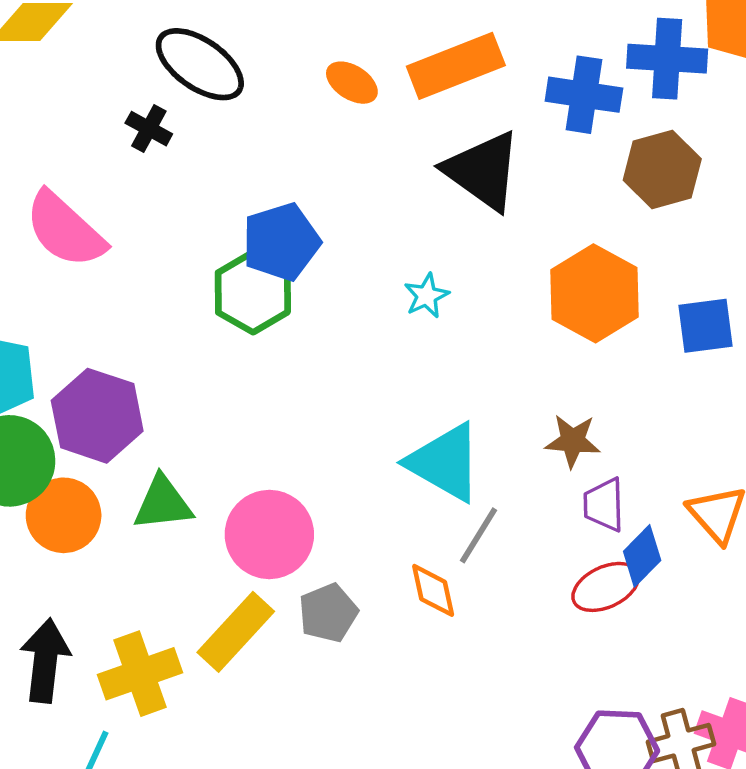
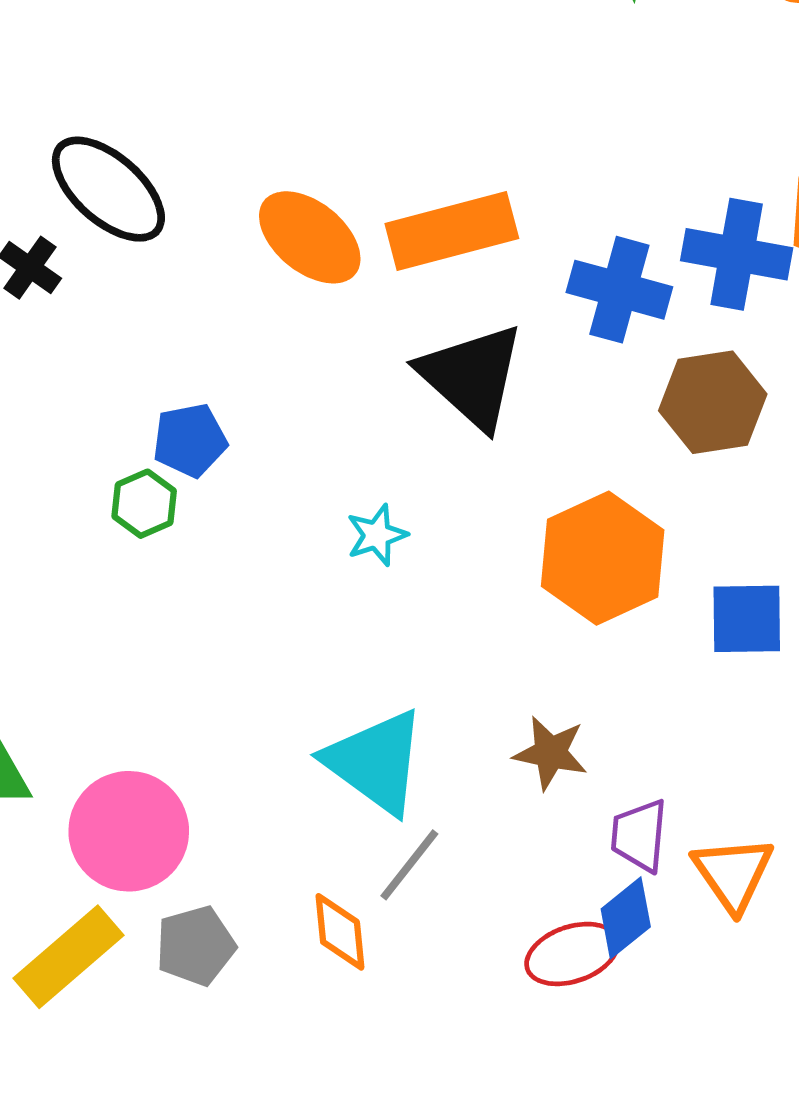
orange ellipse: (352, 83) -> (310, 237), size x1.5
blue pentagon: (281, 242) -> (190, 440), size x0.7
green hexagon: (253, 292) -> (144, 504), size x0.6
purple trapezoid: (604, 505) -> (639, 835), moved

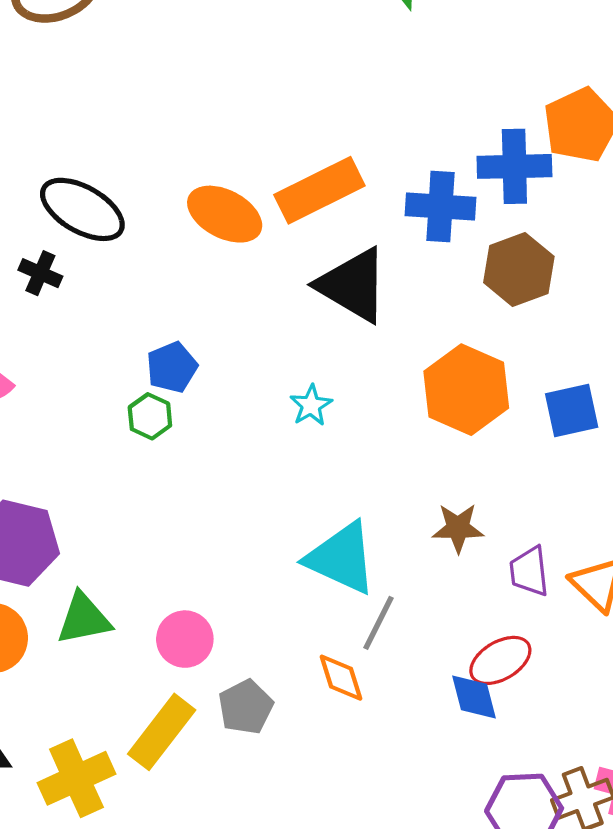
pink circle: (129, 831) -> (185, 639), size x0.7
blue diamond: (626, 918) -> (474, 697), moved, turned -54

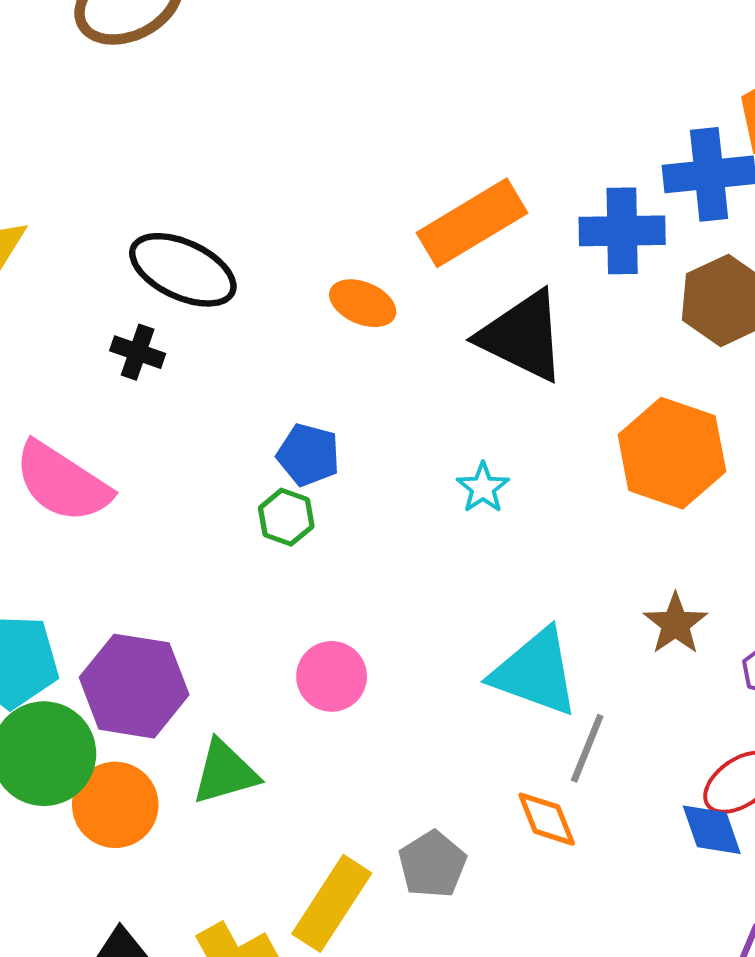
orange ellipse: (225, 214) -> (363, 303), moved, size x0.7
blue pentagon: (172, 367) -> (308, 455), turned -30
brown star: (458, 528) -> (675, 624), turned -30
pink circle: (185, 639) -> (332, 676), moved

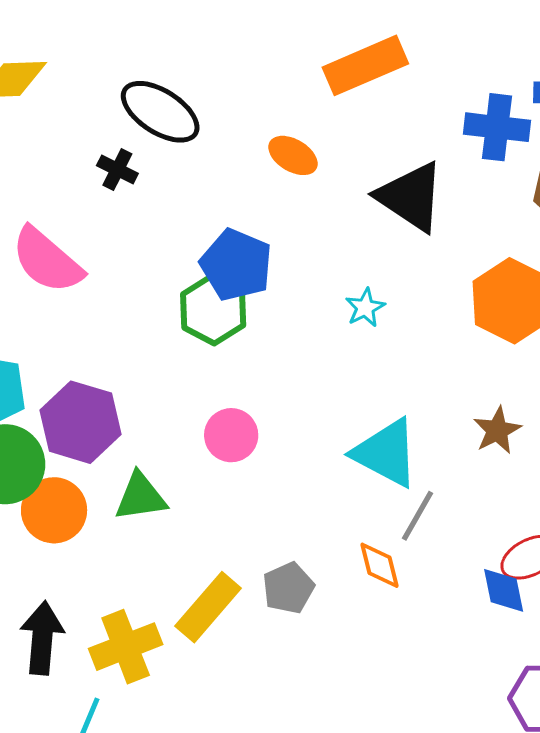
orange rectangle: (472, 223) -> (365, 65), moved
blue pentagon: (308, 455) -> (236, 265), size x1.5
green hexagon: (286, 517) -> (213, 310), size x1.6

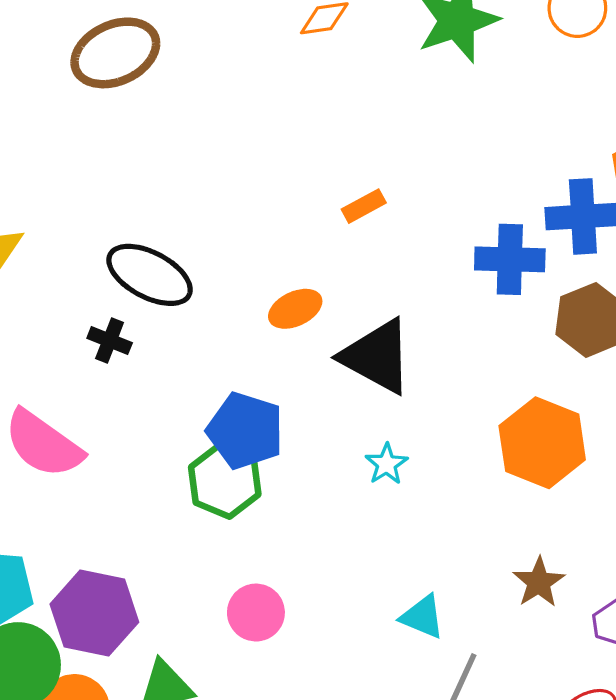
orange rectangle: (365, 65) -> (364, 206), size x0.5
orange ellipse: (293, 155) -> (295, 309), turned -51
black triangle: (411, 197) -> (377, 356), moved
cyan triangle: (386, 453) -> (423, 617), size x0.6

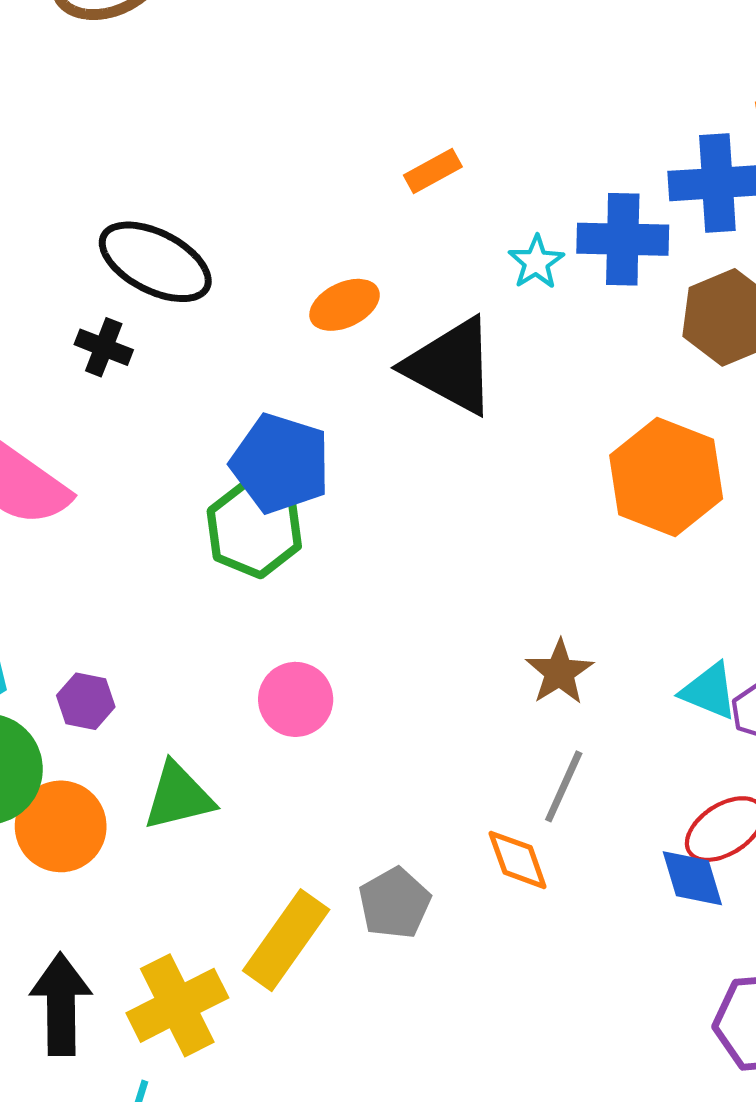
cyan star: (387, 464) -> (536, 262), moved
brown star: (539, 582) -> (559, 672), moved
purple hexagon: (94, 613) -> (86, 701), size x0.5
cyan triangle: (423, 617) -> (709, 691), moved

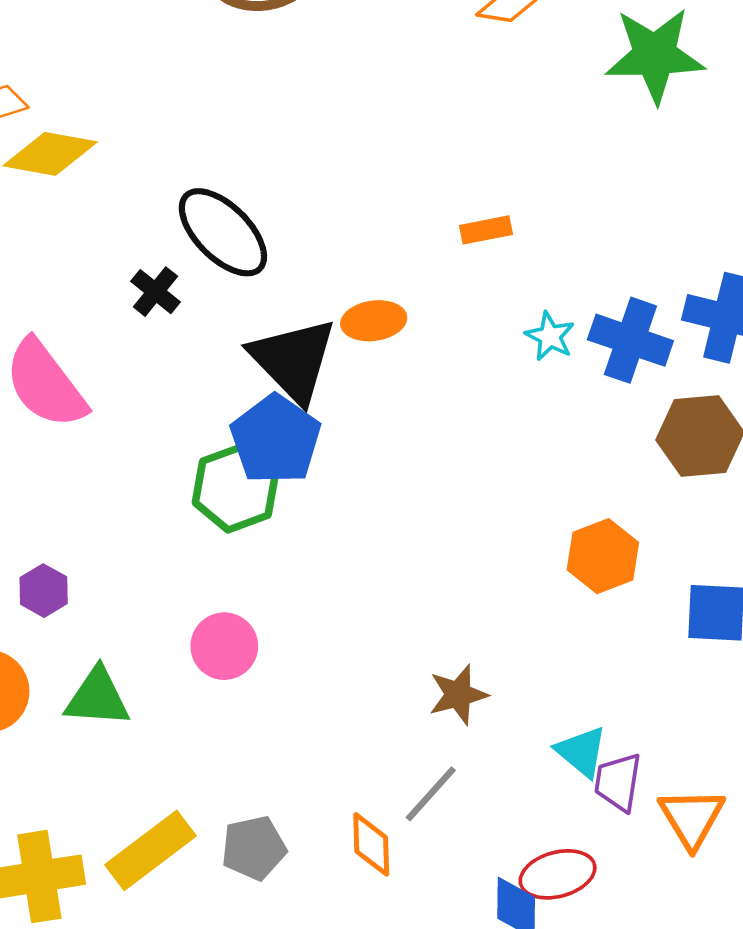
cyan star: (536, 262) -> (550, 336), turned -30
black triangle: (451, 366) -> (293, 360), moved
orange hexagon: (666, 477) -> (603, 556), size x0.7

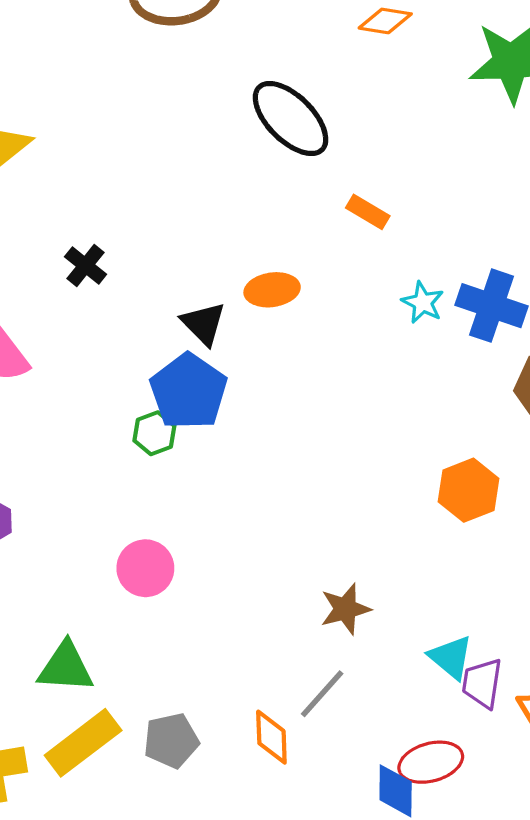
orange rectangle: (486, 230) -> (368, 212), turned 42
black ellipse: (223, 232) -> (291, 119), moved
black triangle: (293, 360) -> (203, 324), size x0.6
green hexagon: (235, 488) -> (154, 433), size x0.6
green triangle: (97, 698) -> (66, 667), moved

